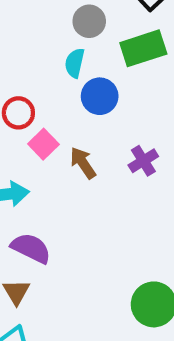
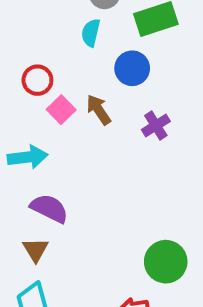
blue circle: (100, 96) -> (132, 68), moved
brown arrow: (83, 163) -> (99, 110), moved

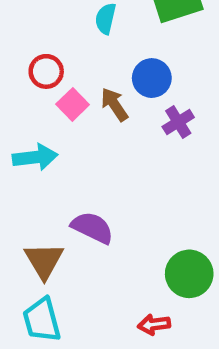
blue circle: (132, 68) -> (152, 78), moved
purple semicircle: (49, 208) -> (92, 228), moved
brown triangle: (35, 250) -> (44, 261), size x1.4

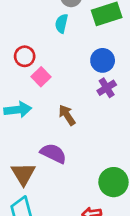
blue circle: (152, 78) -> (103, 60), moved
brown arrow: (114, 104) -> (67, 115), moved

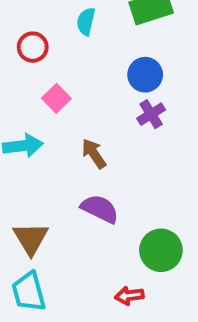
red circle: (25, 56) -> (33, 47), moved
purple semicircle: (53, 153) -> (100, 209), moved

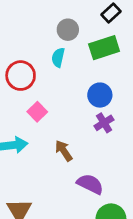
red circle: (33, 47) -> (21, 76), size x1.4
purple semicircle: (100, 209) -> (90, 184), moved

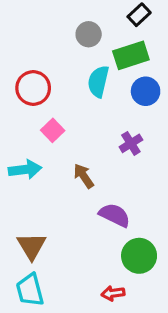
cyan semicircle: (58, 57) -> (98, 81), moved, size x1.4
blue circle: (100, 95) -> (146, 91), moved

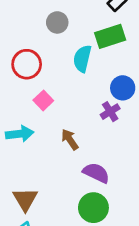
gray circle: (89, 34) -> (57, 22), moved
blue circle: (146, 91) -> (123, 88), moved
green circle: (139, 256) -> (93, 208), moved

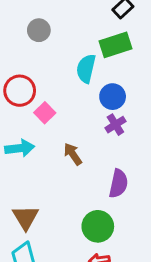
gray circle: (57, 22) -> (39, 30), moved
red circle: (27, 64) -> (20, 91), moved
blue circle: (123, 88) -> (113, 97), moved
purple semicircle: (96, 173) -> (118, 184), moved, turned 76

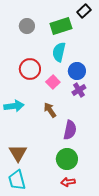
green rectangle: (115, 45) -> (61, 26), moved
red circle: (20, 91) -> (30, 69), moved
pink square: (45, 113) -> (53, 82), moved
purple semicircle: (118, 184) -> (70, 130), moved

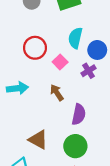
cyan semicircle: (59, 52) -> (75, 38), moved
blue circle: (77, 71) -> (97, 50), moved
brown triangle: (18, 153) -> (38, 140), moved, turned -30

